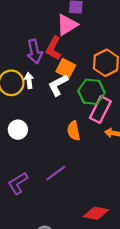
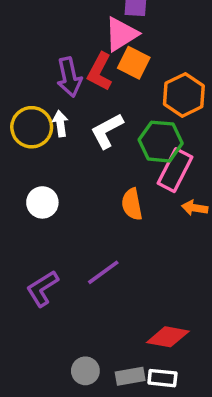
orange square: (66, 68) -> (134, 63), moved

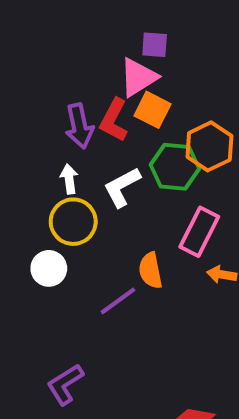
yellow circle: (32, 127) -> (73, 222), moved
green hexagon: (161, 142) -> (175, 167), moved
purple line: (103, 272) -> (118, 301), moved
purple L-shape: (42, 288) -> (65, 384), moved

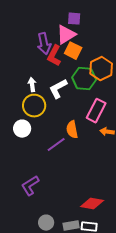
purple arrow: (79, 126) -> (44, 44), moved

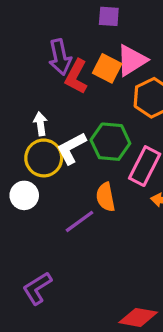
pink triangle: (66, 35) -> (132, 60), moved
green hexagon: (84, 79) -> (110, 142), moved
white L-shape: (58, 89) -> (71, 148), moved

